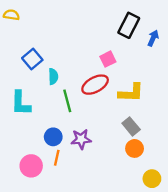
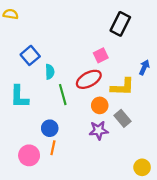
blue arrow: (153, 38) -> (144, 67), moved
purple star: (81, 139) -> (99, 130), moved
orange circle: (135, 148) -> (100, 105), moved

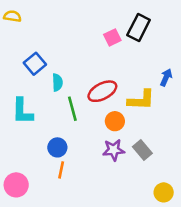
pink square: (101, 55) -> (112, 37), moved
gray rectangle: (123, 118) -> (142, 150), moved
pink circle: (29, 155) -> (16, 185), moved

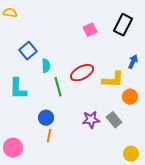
black rectangle: (139, 27) -> (123, 25), moved
orange circle: (115, 121) -> (130, 97), moved

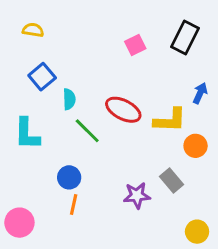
yellow semicircle: (10, 13) -> (33, 30), moved
red ellipse: (82, 73) -> (123, 110), turned 55
green line: (58, 87) -> (87, 131), turned -30
purple star: (91, 120) -> (137, 195), moved

